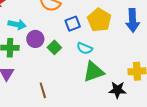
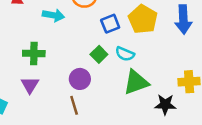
cyan arrow: (17, 24) -> (53, 15), moved
purple circle: (35, 39) -> (80, 79), moved
green square: (54, 47) -> (99, 54), moved

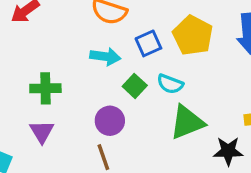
cyan arrow: (53, 15) -> (105, 57), moved

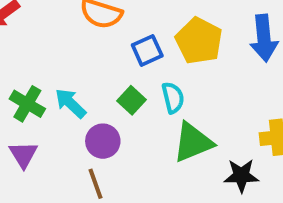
cyan arrow: (105, 57) -> (71, 103), moved, turned -144
cyan semicircle: (170, 84) -> (173, 98), turned -124
green cross: (45, 88) -> (27, 104), turned 32

